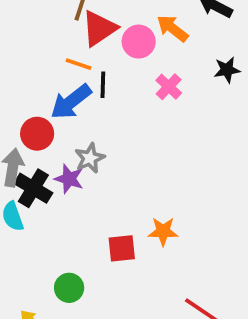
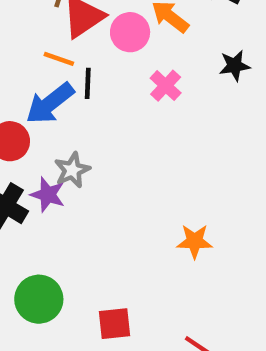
orange star: (163, 231) -> (195, 241), moved
red square: (122, 248) -> (114, 324), moved
green circle: (69, 288) -> (39, 299), moved, size x1.4

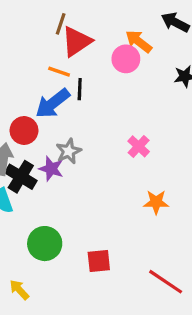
pink circle: (130, 32) -> (126, 59), moved
pink cross: (166, 86) -> (139, 146), moved

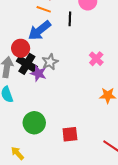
black line: (80, 89) -> (70, 19), moved
black cross: (21, 177) -> (27, 64), moved

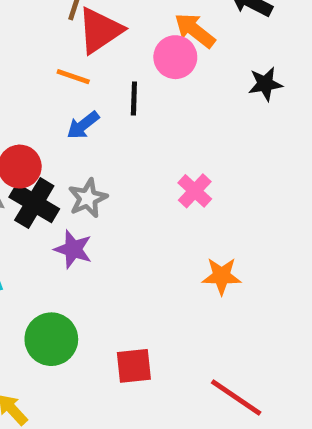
blue arrow: (39, 30) -> (83, 125), moved, size x0.6
purple star: (38, 73) -> (73, 249), moved

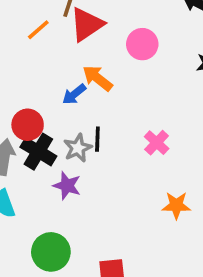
orange arrow: (195, 30) -> (97, 78), moved
orange line: (73, 77) -> (38, 30), moved, turned -60
black line: (134, 98) -> (97, 139), moved

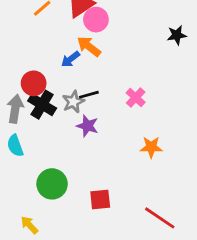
pink circle: (142, 44) -> (96, 20), moved
black line: (97, 139) -> (89, 95), turned 72
purple star: (67, 186) -> (87, 126), moved

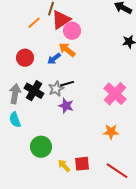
red circle: (34, 83) -> (25, 58), moved
pink cross: (136, 97) -> (115, 94), moved, size x1.6
orange star: (151, 147) -> (111, 132), moved
red square: (100, 200) -> (82, 164), moved
yellow arrow: (29, 225) -> (64, 166), moved

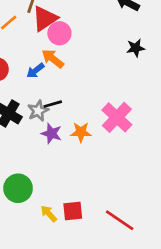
orange star: (111, 132) -> (81, 132), moved

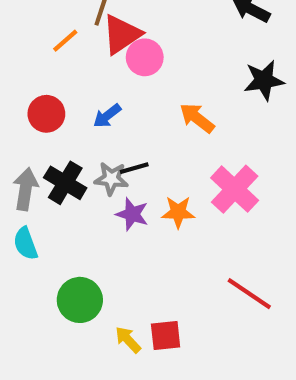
black star: (136, 48) -> (264, 80), size x1.4
orange arrow: (53, 59) -> (197, 118), moved
gray star: (38, 111) -> (111, 179), turned 30
red line: (120, 220) -> (249, 294), moved

